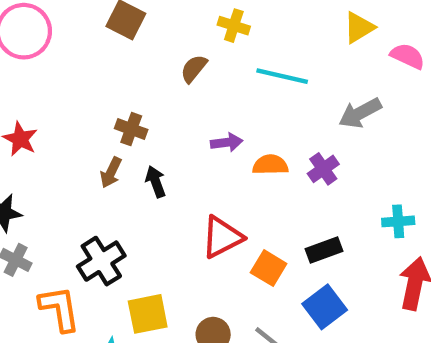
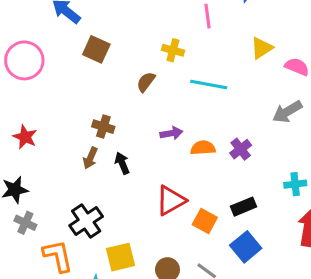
gray arrow: (360, 113) -> (287, 112), moved

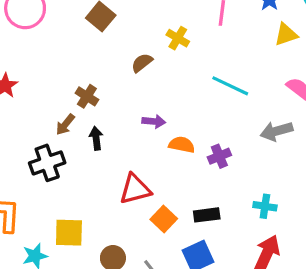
yellow triangle: (262, 48) -> (286, 34), moved
cyan line: (209, 85) -> (230, 86), moved
black cross: (86, 221) -> (47, 163), moved

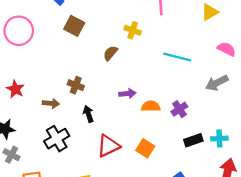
brown arrow: (65, 124) -> (51, 103), moved, turned -112
red triangle: (135, 189) -> (108, 146), moved
black rectangle: (207, 215) -> (193, 140), moved
orange square: (164, 219) -> (145, 148), moved

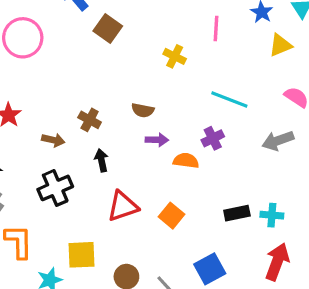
brown square: (74, 26) -> (108, 29), moved
brown semicircle: (110, 53) -> (143, 110), moved, turned -126
purple cross: (179, 109) -> (213, 138), moved

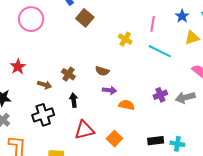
cyan line: (229, 99) -> (160, 51), moved
purple cross: (213, 138) -> (160, 95), moved

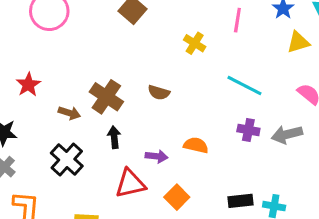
cyan line: (160, 51) -> (244, 86), moved
brown cross: (68, 74) -> (106, 97), size x1.5
purple arrow: (109, 90) -> (157, 156), moved
purple cross: (160, 95) -> (248, 130), turned 32
black cross: (43, 115) -> (67, 160), turned -30

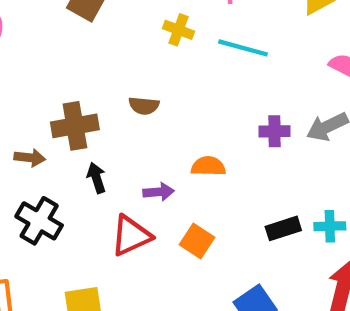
cyan line: (244, 86) -> (243, 48), moved
brown cross: (106, 97) -> (75, 126), turned -32

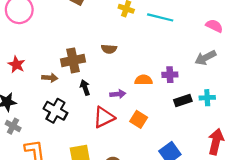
purple cross: (274, 131) -> (170, 75), moved
cyan cross: (330, 226) -> (207, 98), moved
black rectangle: (283, 228) -> (183, 101), moved

